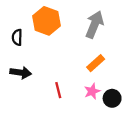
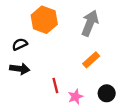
black semicircle: (17, 37) -> (20, 44), moved, turned 64
pink star: (92, 91) -> (75, 97), moved

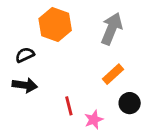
black circle: (107, 93) -> (130, 103), moved

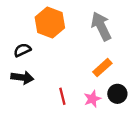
gray arrow: (112, 29) -> (101, 26), turned -48
pink star: (94, 120) -> (92, 99), moved

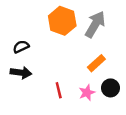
orange hexagon: (50, 23) -> (62, 21), moved
gray arrow: (101, 26) -> (95, 24), turned 56

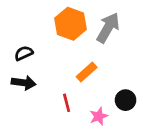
orange rectangle: (96, 63) -> (87, 72), moved
pink star: (87, 93) -> (99, 116), moved

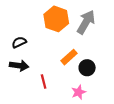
black circle: (126, 100) -> (87, 68), moved
red line: (67, 103) -> (44, 82), moved

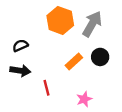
black circle: (87, 68) -> (100, 57), moved

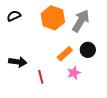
black semicircle: (20, 46) -> (14, 16), moved
pink star: (84, 99) -> (74, 73), moved

